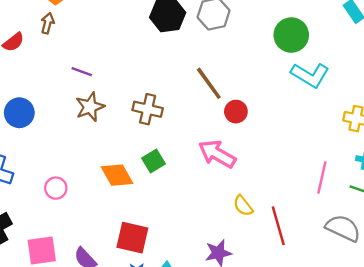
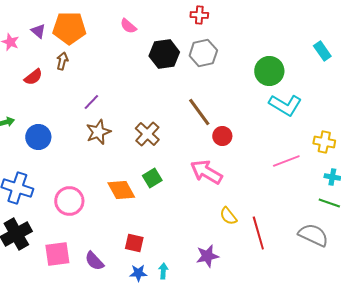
purple line: (82, 72) -> (91, 102), turned -66
brown cross: (148, 109) -> (147, 134), turned 30
pink line: (322, 177) -> (286, 161), moved, turned 56
pink circle: (56, 188) -> (69, 201), size x1.5
red square: (132, 238) -> (134, 243), size x0.7

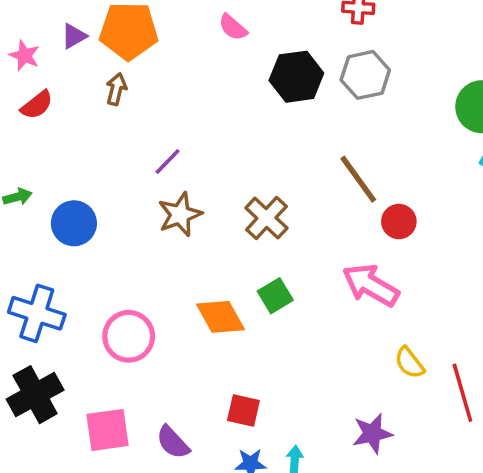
purple triangle: (38, 31) -> (74, 36), turned 49
red semicircle: (33, 77) -> (37, 105), moved

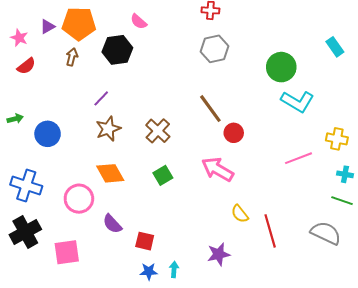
black hexagon: (296, 77) -> (117, 50), moved
orange diamond: (221, 317) -> (110, 173), moved
purple semicircle: (173, 442) -> (112, 224), moved

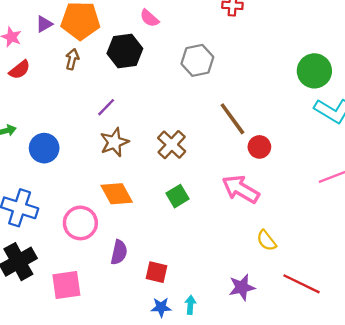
gray hexagon: (214, 49) -> (197, 60), moved
purple semicircle: (112, 224) -> (119, 252), turned -125
red line: (270, 231) -> (302, 284), moved, turned -48

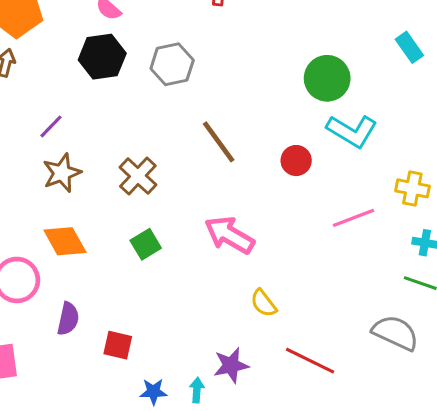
black hexagon: (125, 51) -> (102, 57), moved
red circle: (259, 147) -> (296, 161), moved
cyan arrow: (190, 305) -> (197, 390), moved
blue star: (161, 307) -> (153, 392), moved

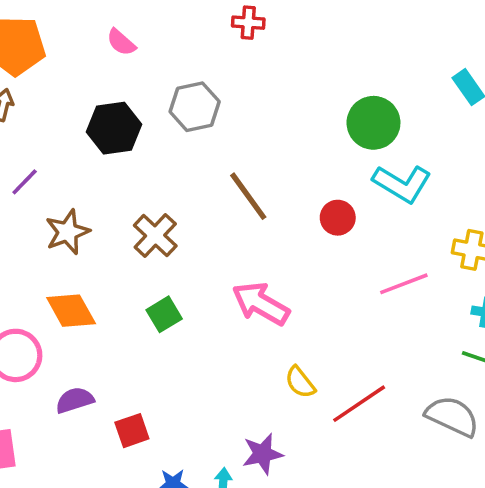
black hexagon: (102, 57) -> (114, 128), moved
purple line: (51, 126) -> (25, 182), moved
purple semicircle: (68, 319) -> (75, 400), turned -120
red square: (118, 345) -> (132, 431), turned -32
red line: (310, 361) -> (359, 404), moved, turned -60

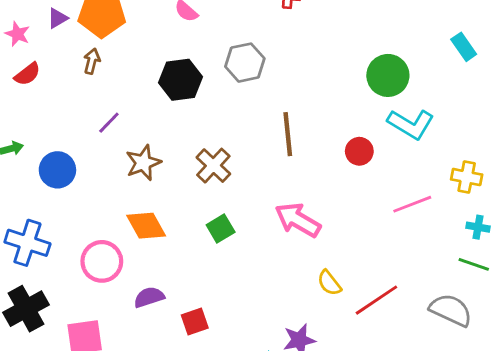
brown line: (248, 196) -> (288, 134), turned 30

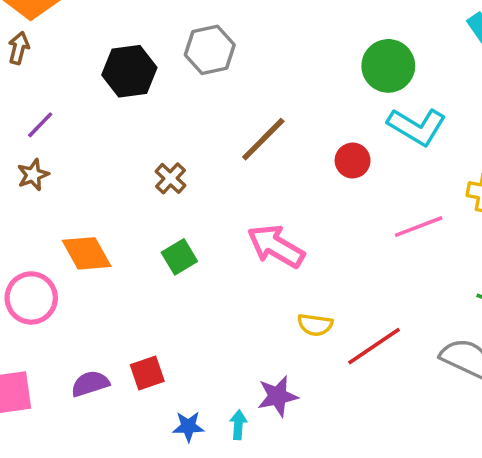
brown line: (288, 134) -> (263, 139), turned 51
brown star: (143, 163) -> (33, 175), moved, size x0.7
brown cross: (213, 166) -> (170, 178), size x0.7
yellow semicircle: (329, 283) -> (315, 325), turned -44
purple semicircle: (149, 297) -> (90, 384), moved

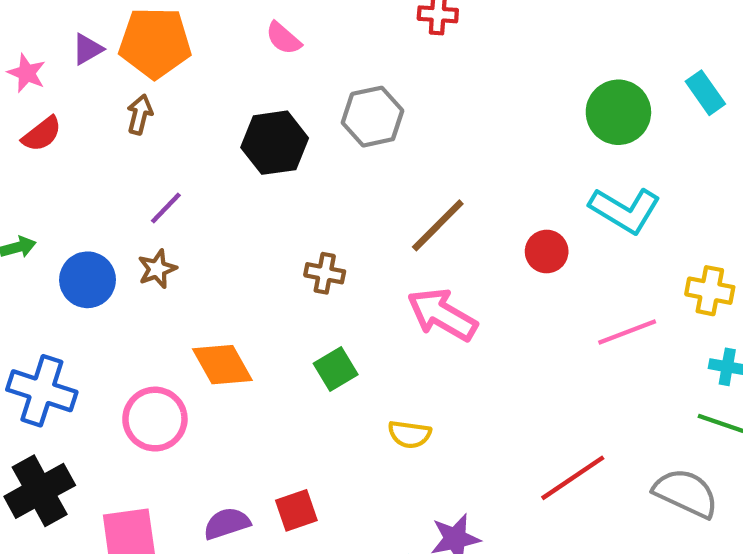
green circle: (388, 66) -> (618, 112), moved
brown cross: (170, 178) -> (325, 273), turned -32
pink arrow: (276, 246) -> (442, 315), moved
yellow semicircle: (315, 325) -> (410, 434), moved

